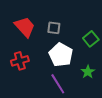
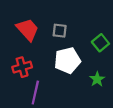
white pentagon: (61, 55) -> (67, 60), turned 30
purple line: (58, 84) -> (35, 92), moved, turned 45

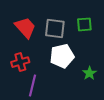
gray square: (60, 31) -> (55, 28), size x1.5
green square: (100, 43) -> (84, 24), moved, turned 35

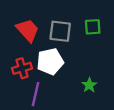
white pentagon: (62, 56) -> (50, 62), moved
green star: (89, 73) -> (89, 85), moved

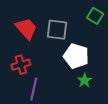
green square: (93, 27) -> (95, 16), moved, turned 35
white pentagon: (50, 62) -> (76, 56), moved, turned 30

